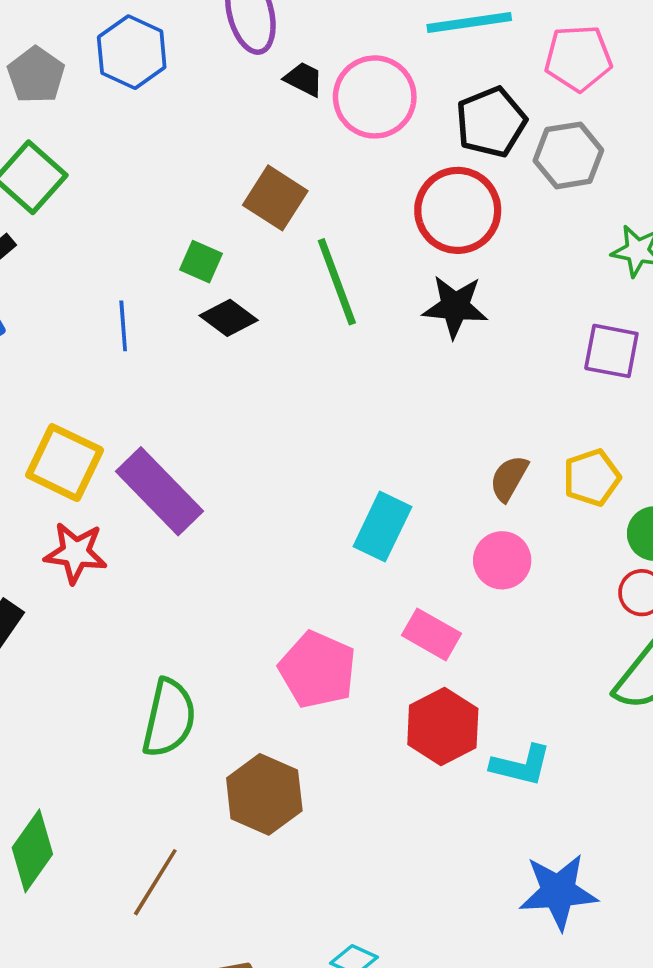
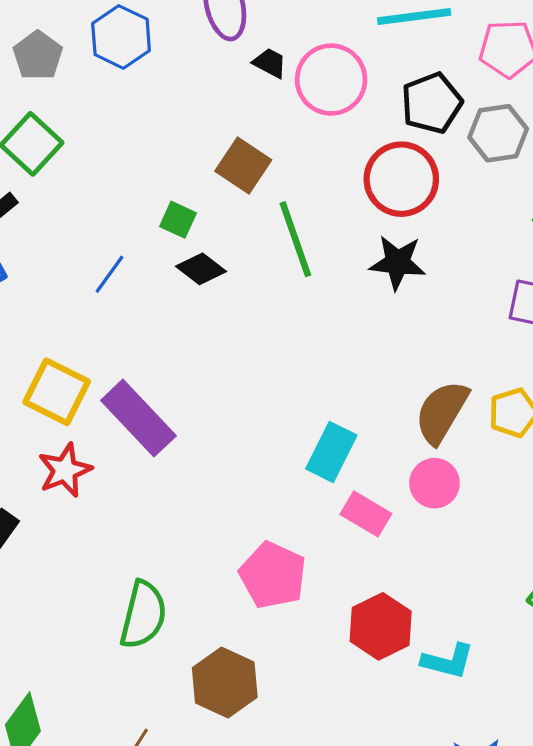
blue line: (123, 326) -> (110, 274), turned 39
brown semicircle: (509, 478) -> (442, 412), size x1.6
red star: (76, 553) -> (65, 470), turned -30
pink rectangle: (431, 634) -> (366, 514), moved

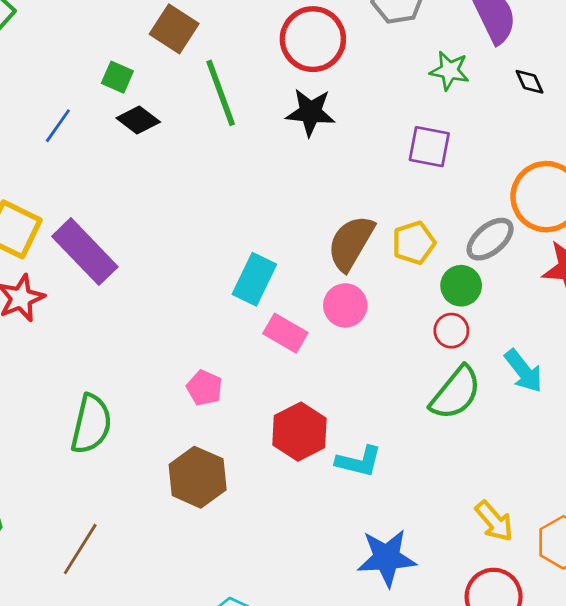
pink pentagon: (273, 575) -> (204, 388), size x0.6
brown hexagon: (225, 683) -> (198, 477), moved

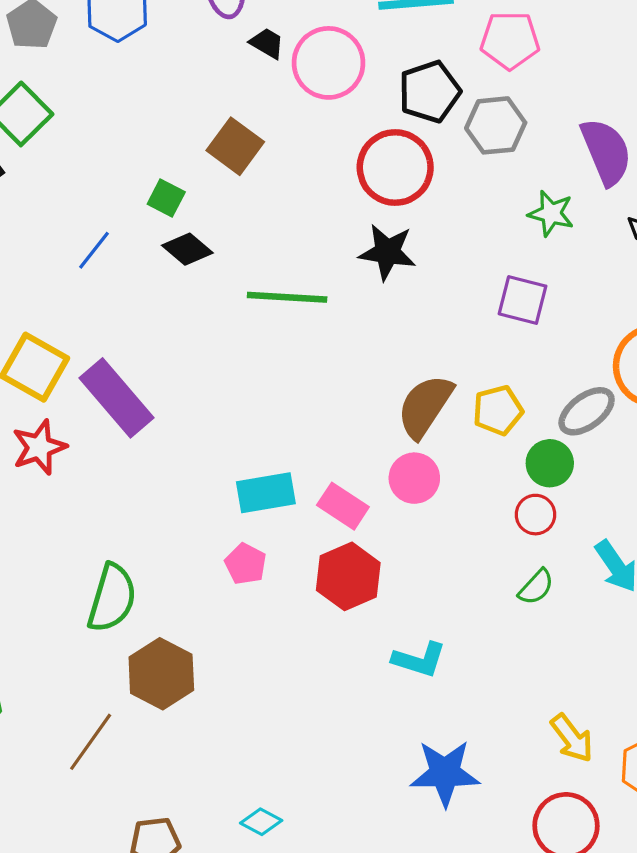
green line: (221, 93) -> (287, 297), moved, turned -70
cyan rectangle: (254, 279) -> (266, 493), moved, turned 51
green semicircle: (456, 393) -> (536, 587), size x0.6
red hexagon: (299, 432) -> (348, 576), moved
brown hexagon: (198, 477) -> (161, 674), moved

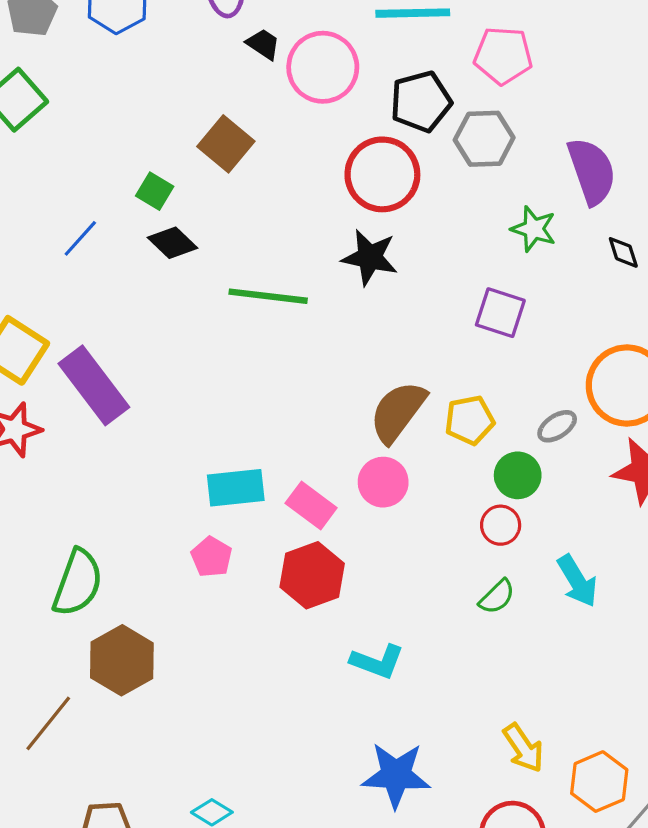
gray ellipse: (587, 411) -> (557, 426), size x0.7

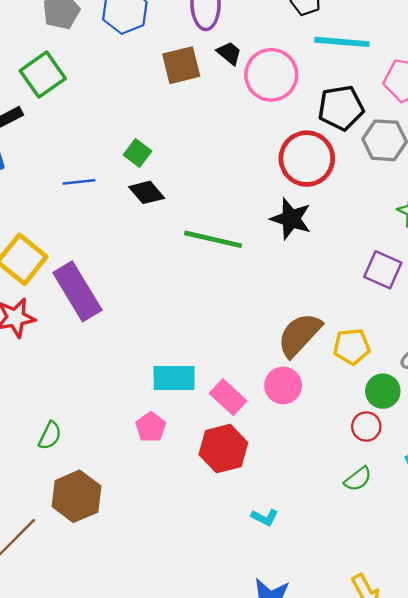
brown square: (226, 144) -> (181, 65), moved, turned 30
blue line: (80, 238) -> (79, 182), turned 36
green semicircle: (78, 583) -> (50, 436), size x0.6
cyan L-shape: (377, 662) -> (265, 517), size x0.7

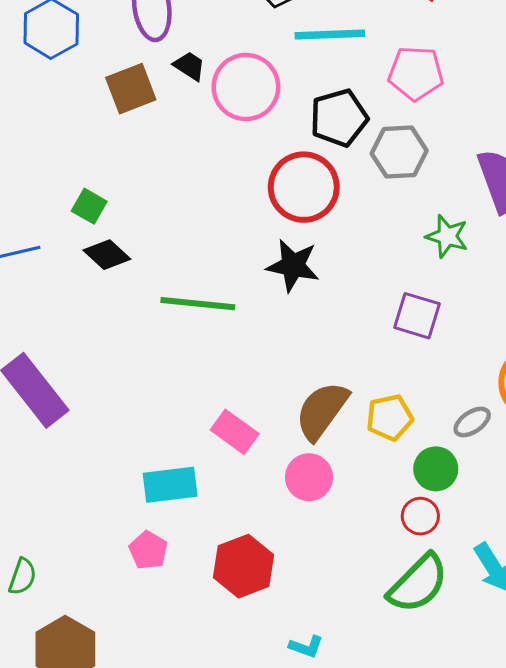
pink rectangle: (228, 397) -> (235, 432), moved
green semicircle: (358, 479) -> (418, 584), size x1.8

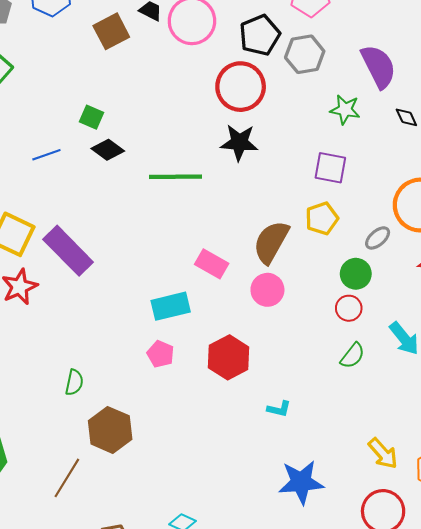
yellow pentagon: (390, 417) -> (322, 218), moved
green semicircle: (418, 584) -> (352, 356), size x0.6

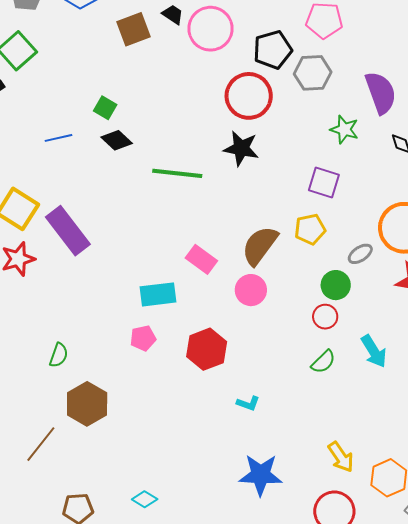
pink pentagon: (160, 354) -> (143, 338), turned 30

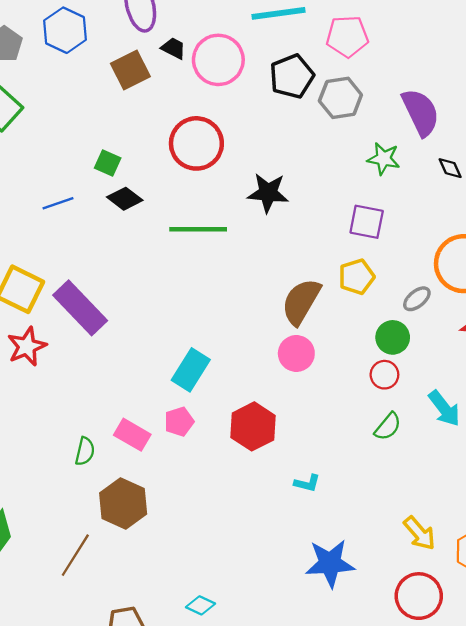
red circle: (249, 96) -> (196, 143), moved
pink rectangle: (201, 259) -> (132, 435), moved
cyan rectangle: (158, 294) -> (191, 370), turned -45

